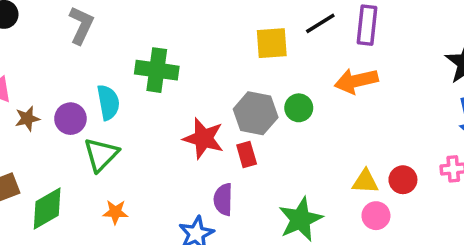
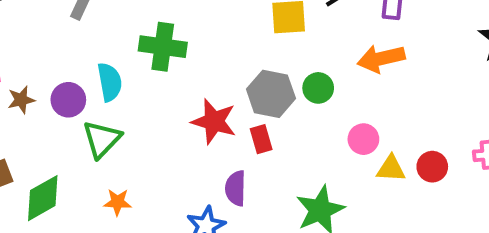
pink circle: (376, 216) -> (363, 139), moved

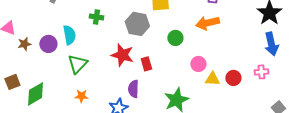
green cross: (163, 47) -> (96, 17), size x0.6
gray hexagon: (271, 94) -> (137, 24), moved
green triangle: (102, 139) -> (77, 64), moved
orange star: (118, 202) -> (81, 96), moved

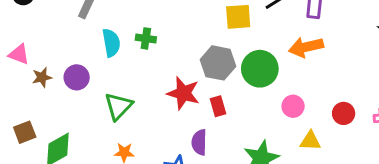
gray hexagon: (137, 24) -> (218, 63), moved
cyan semicircle: (69, 35) -> (111, 43), moved
green circle: (175, 38) -> (260, 69), size x1.6
red circle: (233, 78) -> (344, 113), moved
yellow triangle: (212, 79) -> (310, 141), moved

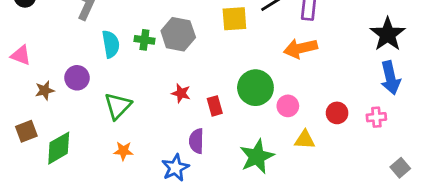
gray hexagon: (218, 63) -> (178, 34), moved
green circle: (260, 69) -> (255, 88), moved
brown star: (42, 77) -> (45, 90), moved
red star: (183, 93) -> (181, 93), size x0.6

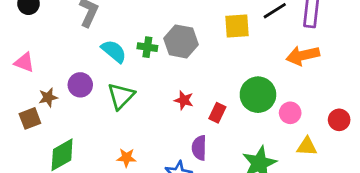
cyan semicircle: (111, 44) -> (114, 51), turned -40
green triangle: (118, 106) -> (121, 96), moved
red rectangle: (215, 106) -> (217, 113), turned 42
brown square: (26, 131) -> (30, 118), moved

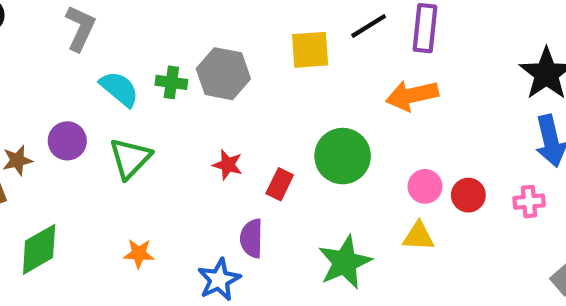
pink circle: (290, 113) -> (425, 186), moved

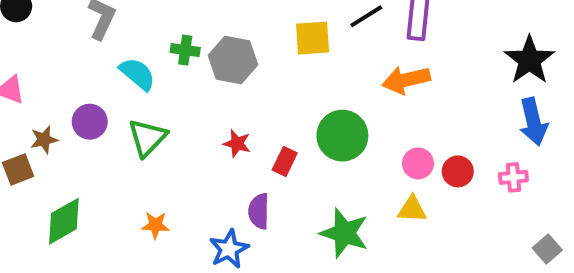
green cross: (171, 82) -> (185, 50), moved
green star: (345, 262) -> (344, 233), turned -30

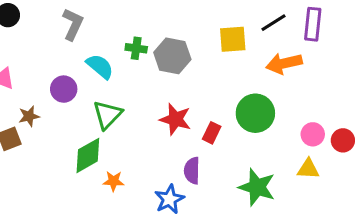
orange arrow: (406, 80) -> (284, 63), moved
purple circle: (90, 122) -> (64, 89), moved
red star: (237, 144) -> (175, 119), size x1.5
green diamond: (64, 221) -> (88, 155), moved

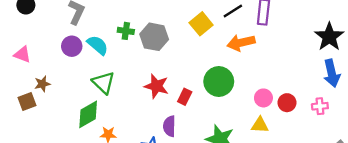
yellow square: (233, 39) -> (201, 24), turned -35
purple circle: (64, 89) -> (72, 46), moved
green triangle: (107, 115) -> (103, 83), turned -30

